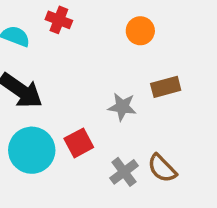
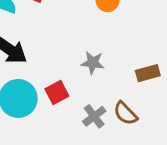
brown rectangle: (166, 87) -> (148, 73), moved

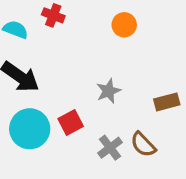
gray star: (93, 63) -> (108, 91), turned -30

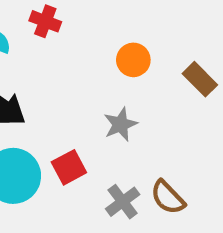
orange circle: (124, 25) -> (133, 60), moved
brown rectangle: (167, 102) -> (200, 79), moved, turned 60

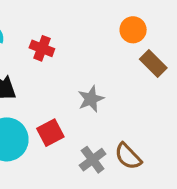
red cross: (45, 21) -> (42, 48), moved
orange circle: (133, 60) -> (133, 30), moved

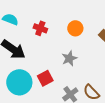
orange circle: (133, 30) -> (75, 28), moved

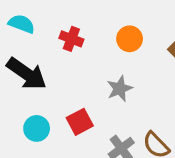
cyan circle: (19, 82) -> (37, 128), size x0.6

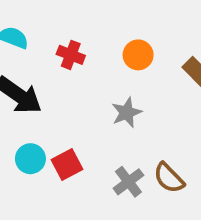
red square: (80, 122) -> (67, 164), moved

